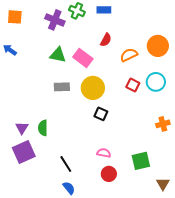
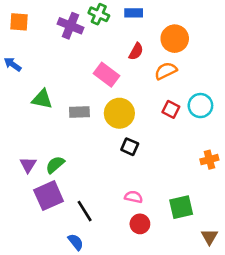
orange circle: (158, 46) -> (175, 39), moved
green triangle: (58, 55) -> (42, 99), moved
green semicircle: (43, 128) -> (55, 165), turned 49
purple square: (24, 152) -> (49, 196), moved
blue semicircle: (69, 188) -> (76, 242), moved

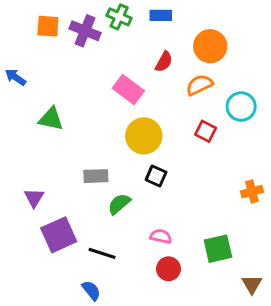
orange square: (19, 22) -> (48, 26), moved
cyan circle: (200, 106) -> (241, 107), moved
gray rectangle: (79, 112) -> (96, 176), moved
green semicircle: (55, 165) -> (119, 204), moved
black line: (85, 211) -> (102, 253), turned -40

